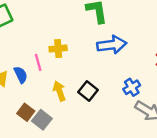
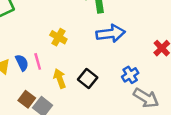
yellow cross: (58, 49) -> (58, 37), turned 35
pink line: (38, 62) -> (38, 61), moved

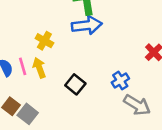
blue arrow: (111, 34) -> (87, 25), moved
yellow arrow: (60, 79) -> (39, 68), moved

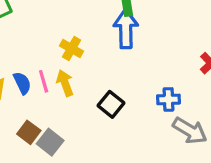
blue arrow: (87, 25) -> (126, 29), turned -84
blue cross: (120, 81) -> (168, 99), turned 30

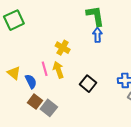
blue arrow: (126, 29) -> (97, 35), size x0.6
blue semicircle: (22, 83) -> (31, 81), moved

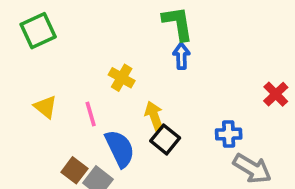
yellow arrow: (58, 70) -> (154, 116), moved
yellow triangle: (14, 73) -> (45, 107), moved
blue semicircle: (31, 81) -> (120, 149), moved, size x1.5

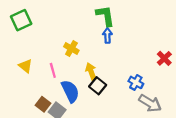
blue cross: (229, 134) -> (136, 82), turned 32

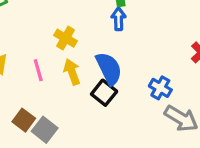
yellow arrow: (91, 71) -> (72, 72), moved
blue semicircle: (70, 91) -> (109, 69), moved

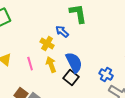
blue arrow: (119, 19) -> (62, 32), moved, turned -48

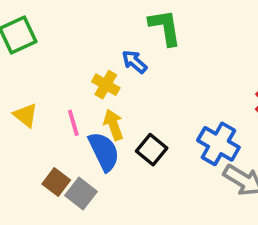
blue semicircle: (74, 63) -> (104, 152), moved
blue cross: (106, 75) -> (218, 144), size x1.5

